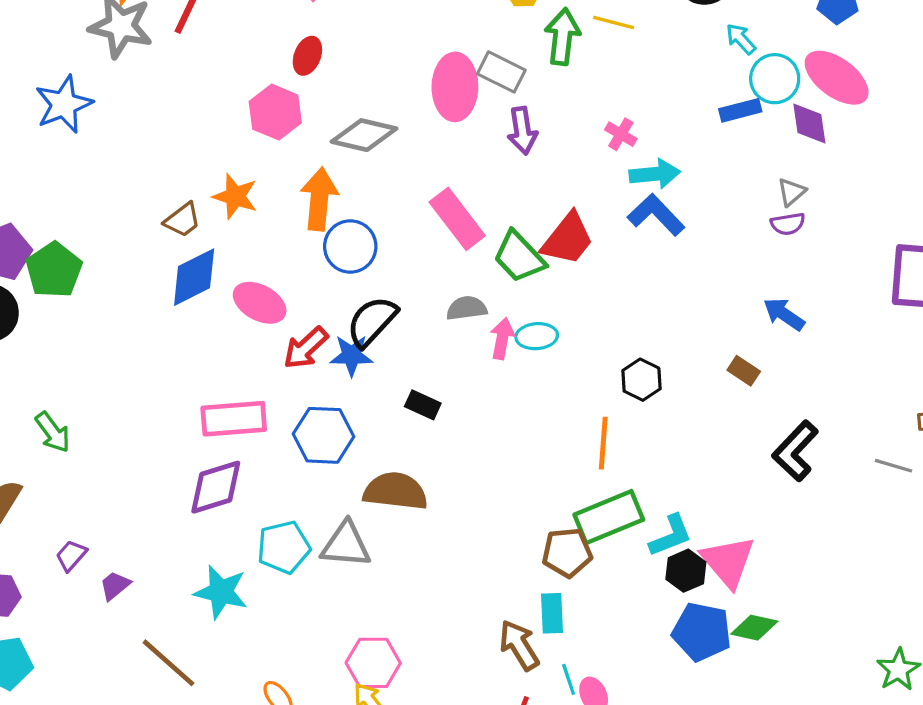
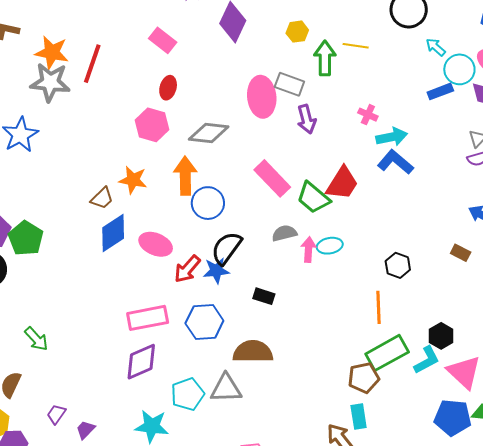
black hexagon: (686, 571) -> (441, 336), moved

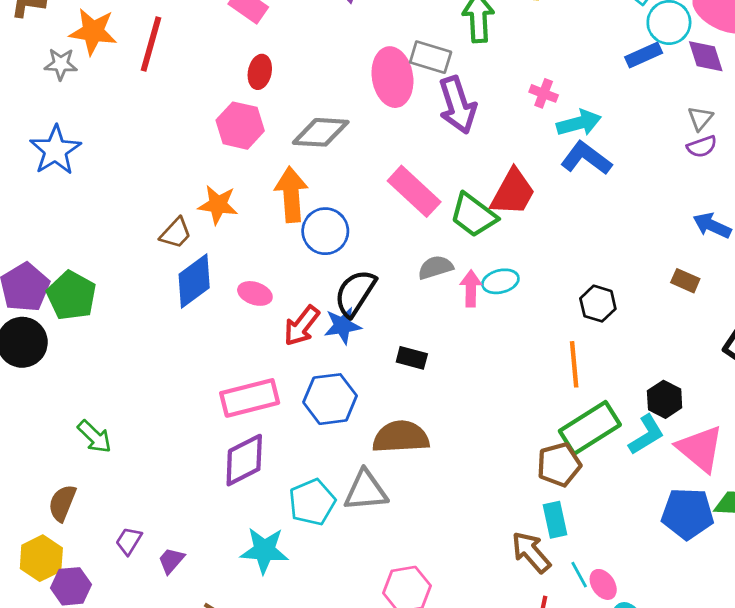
gray star: (50, 82) -> (61, 64), moved, size x0.6
purple arrow: (307, 119) -> (458, 105), size x1.4
pink ellipse: (156, 244) -> (255, 293), size x0.7

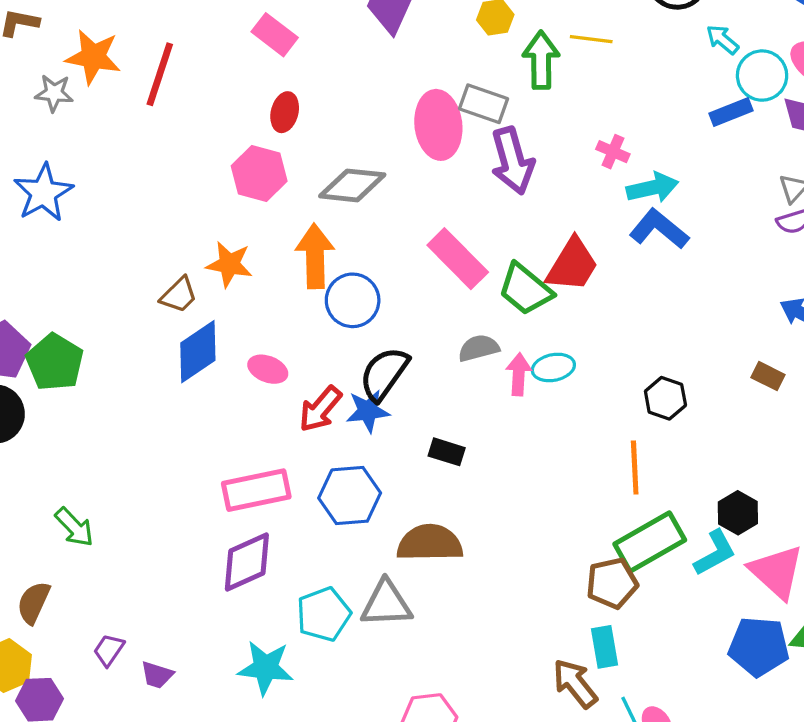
purple trapezoid: (171, 561) -> (157, 675), turned -116

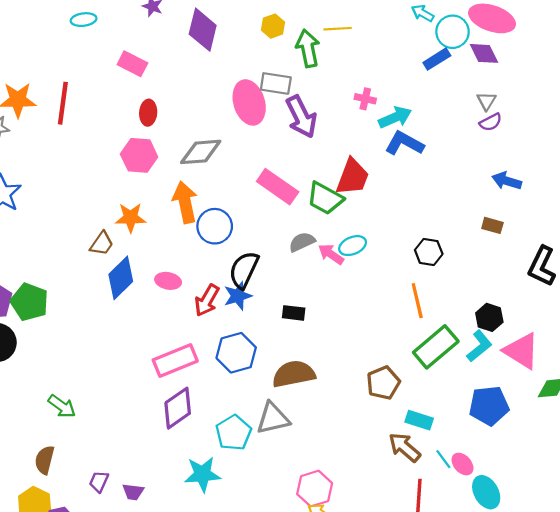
pink arrow: (519, 374) -> (331, 254), turned -48
brown pentagon: (612, 583) -> (383, 383), moved
cyan rectangle: (605, 647) -> (419, 420), turned -52
blue pentagon: (759, 647) -> (489, 406), moved

